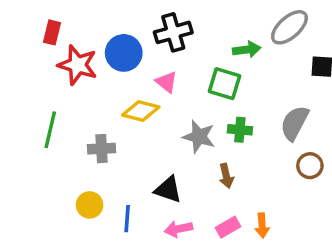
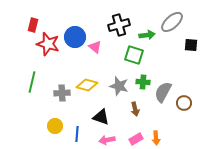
black cross: (173, 32) -> (119, 25), moved
pink triangle: (166, 82) -> (95, 47), moved
yellow diamond: (141, 111) -> (87, 85), moved
gray semicircle: (295, 123) -> (163, 92), moved

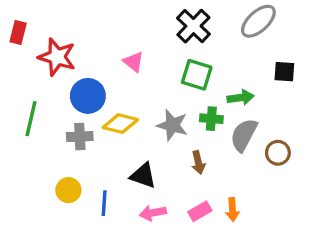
red rectangle: (33, 25) -> (18, 33), moved
black cross: (119, 25) -> (193, 26), moved, turned -30
green arrow: (147, 35) -> (241, 98), moved
blue circle: (75, 37) -> (88, 96), moved
black square: (191, 45) -> (284, 72), moved

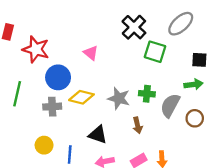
green square: (197, 75) -> (155, 52), moved
green arrow: (241, 98) -> (194, 84), moved

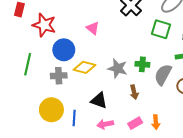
green square: (155, 52) -> (161, 29), moved
yellow circle: (44, 145) -> (51, 110), size x1.5

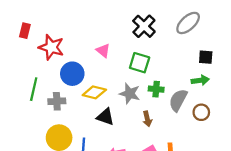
green square: (161, 29) -> (140, 63), moved
gray cross: (59, 76) -> (57, 101), moved
black triangle: (99, 100) -> (105, 117), moved

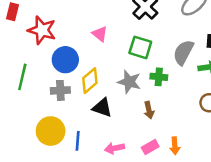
yellow diamond: (94, 92) -> (90, 81), turned -55
gray semicircle: (178, 100) -> (183, 52), moved
gray cross: (57, 101) -> (60, 90), moved

